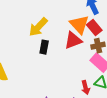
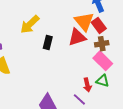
yellow arrow: (38, 27) -> (30, 24), moved

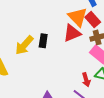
yellow arrow: (30, 24) -> (24, 45), moved

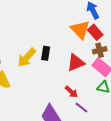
red triangle: (72, 33) -> (76, 63), moved
red arrow: (86, 80) -> (71, 92), moved, turned -32

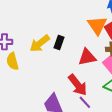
red arrow: (71, 92) -> (78, 85), size x1.6

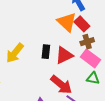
black rectangle: (59, 42) -> (46, 52), moved

